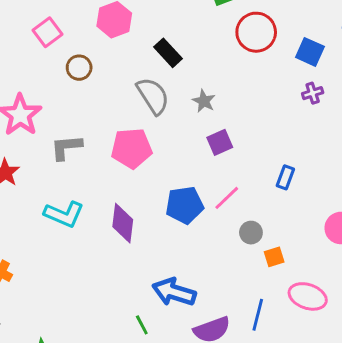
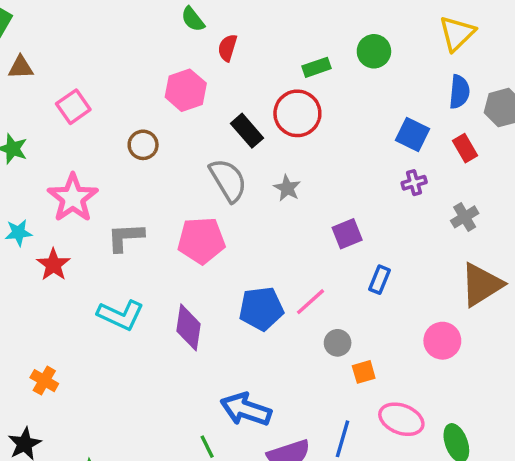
pink square: (47, 32) -> (73, 107), moved
red circle: (256, 32) -> (297, 113), moved
purple square: (220, 142) -> (347, 234), moved

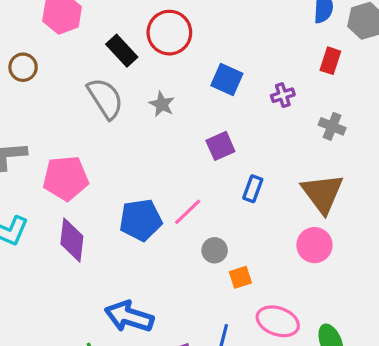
blue square: (412, 135) -> (227, 79), moved
red rectangle: (465, 148) -> (330, 61), turned 50
gray cross: (465, 217) -> (332, 126), turned -35
pink pentagon: (201, 241) -> (66, 178), moved
brown triangle: (481, 285) -> (322, 193), moved, turned -33

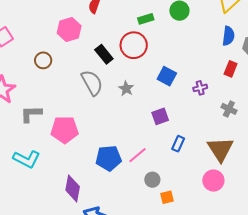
purple diamond: (72, 240) -> (73, 188), moved

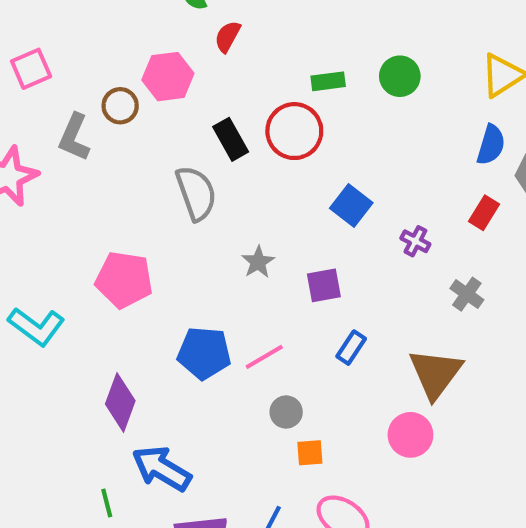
brown circle: (43, 60) -> (120, 106), moved
purple cross: (200, 88) -> (415, 241), turned 32
gray star: (126, 89) -> (258, 262), moved
gray L-shape: (31, 114) -> (74, 137), moved, turned -75

